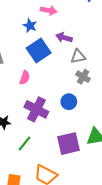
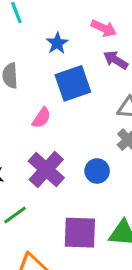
blue star: (30, 26) -> (57, 43), moved
purple arrow: (64, 38) -> (116, 60), moved

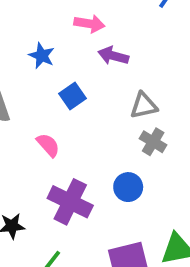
blue square: (73, 83) -> (72, 96), size x0.6
pink semicircle: (42, 118) -> (48, 145), turned -60

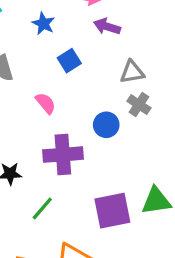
blue circle: (128, 187) -> (106, 125), moved
purple cross: (70, 202) -> (63, 155), turned -33

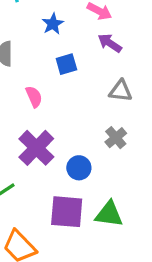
gray cross: (139, 105) -> (116, 138), moved
blue circle: (106, 125) -> (79, 168), moved
purple cross: (63, 155) -> (36, 148), turned 33

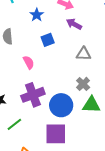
purple cross: (36, 148) -> (33, 95), turned 30
blue circle: (79, 168) -> (61, 105), size x1.5
green triangle: (109, 214) -> (91, 105), moved

